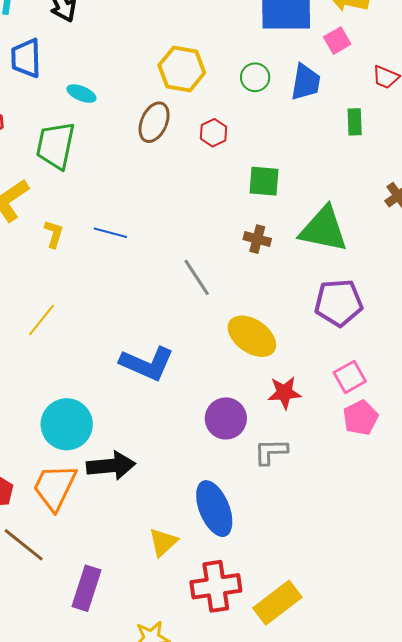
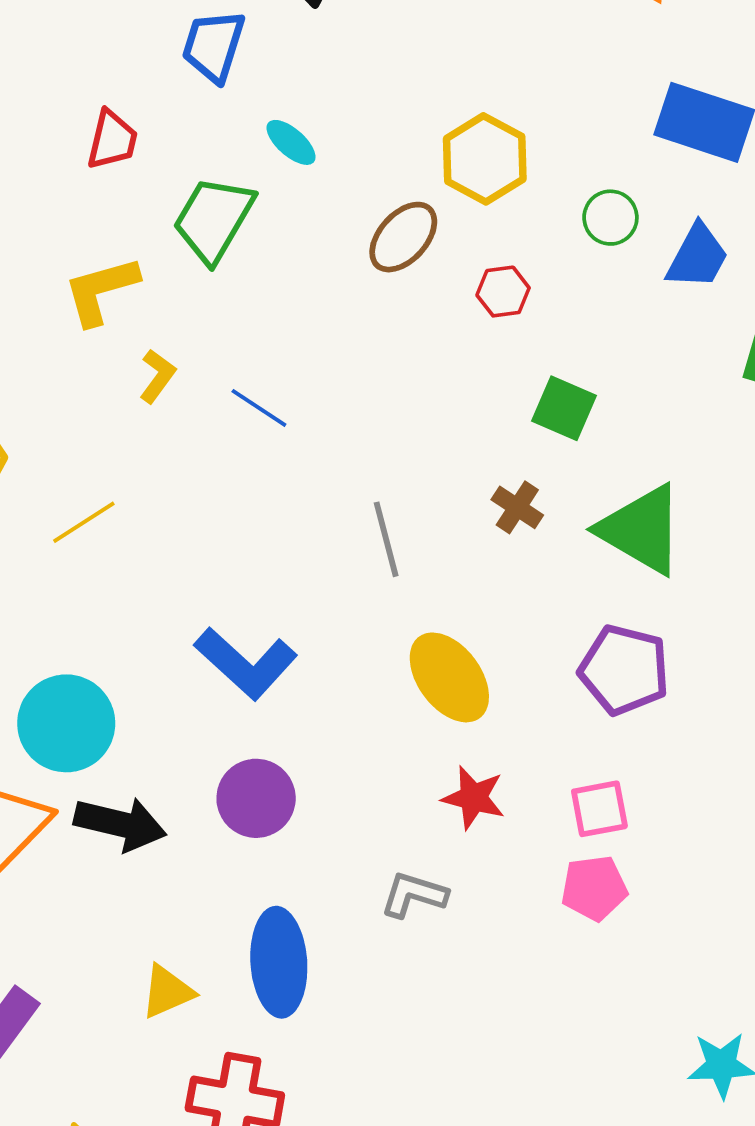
purple circle: (226, 418) -> (256, 798), moved

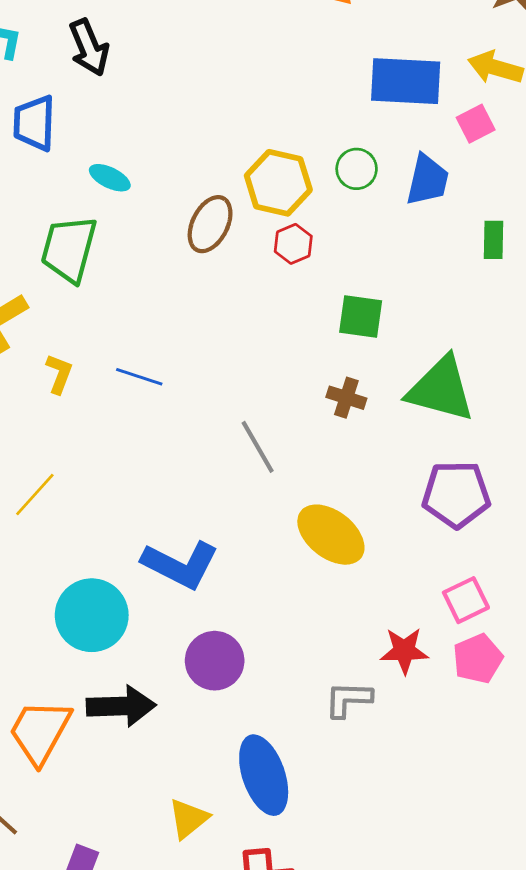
yellow hexagon: (485, 159) -> (278, 183), moved
cyan circle: (66, 723) -> (92, 615), moved
red star: (474, 798) -> (404, 651), moved

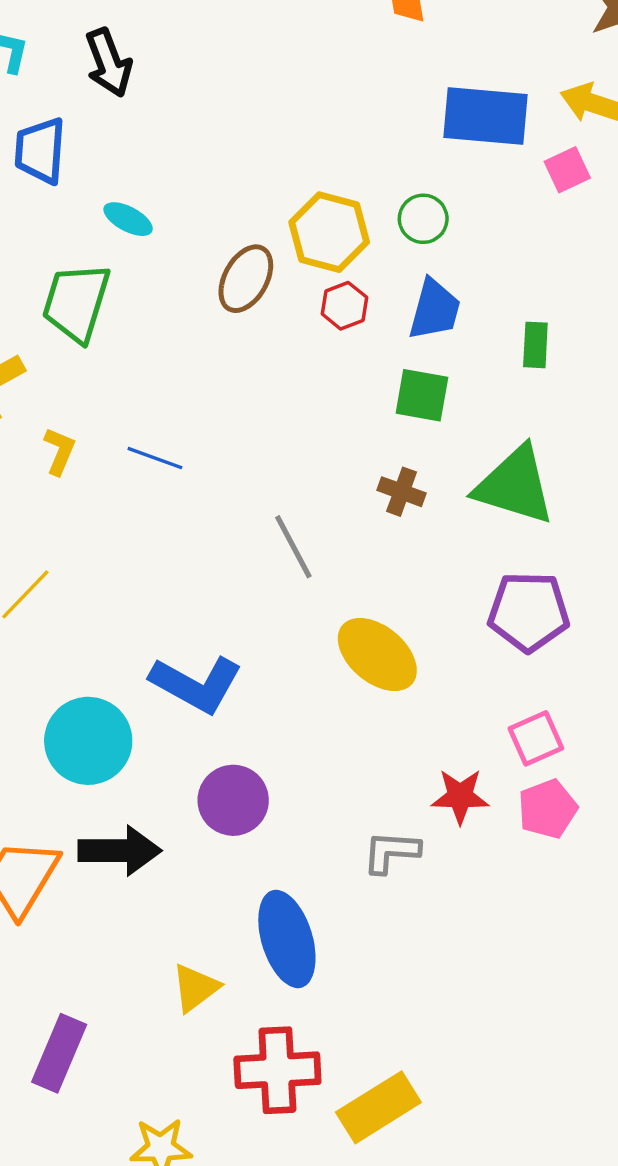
blue trapezoid: (427, 180) -> (435, 310), moved
green rectangle: (494, 240) -> (535, 345), moved

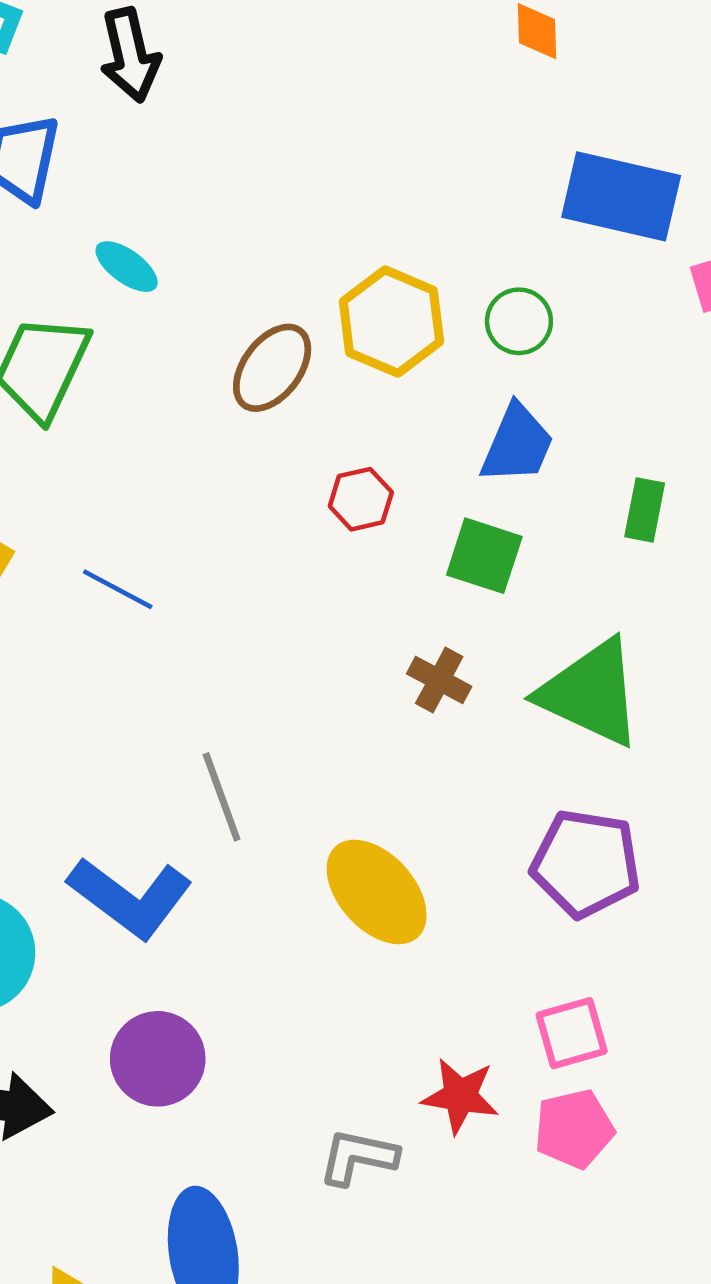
red hexagon: (344, 306) -> (361, 499), moved
gray line: (293, 547) -> (222, 797), moved

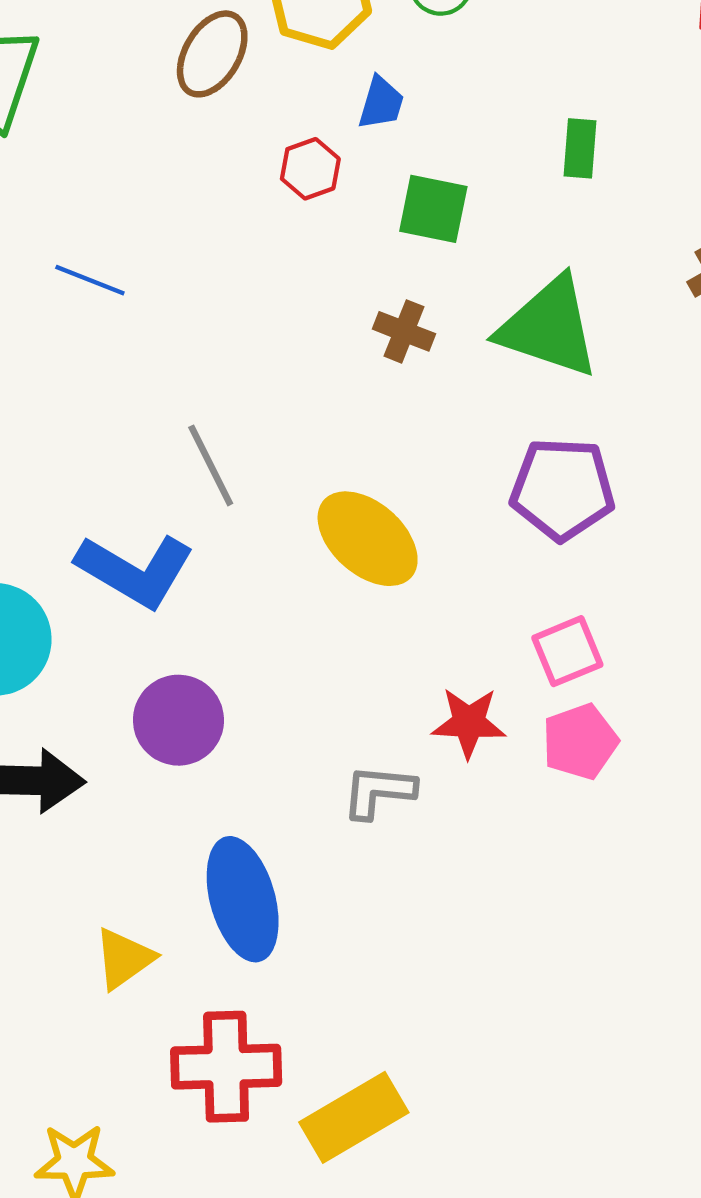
blue trapezoid: (517, 444) -> (381, 103), moved, size x0.7

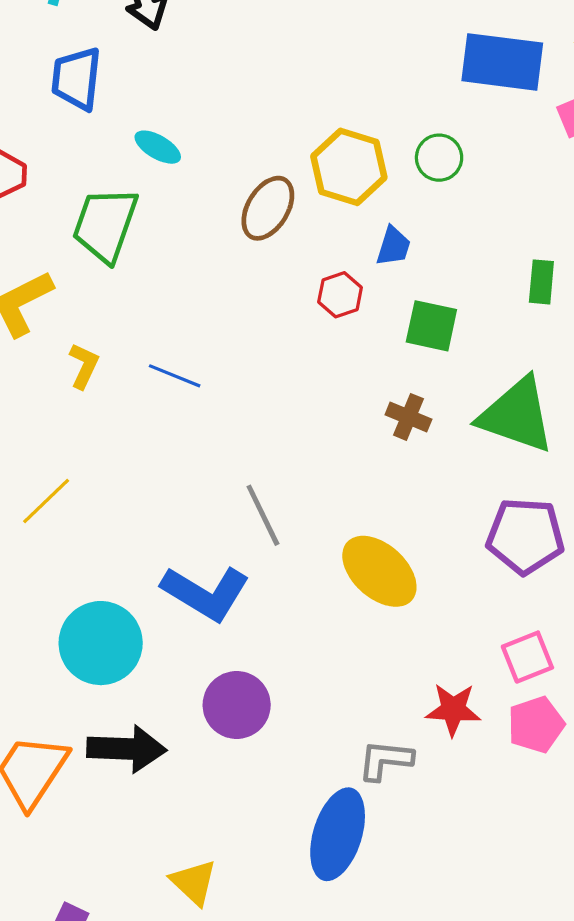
blue ellipse: (243, 899) -> (338, 834), moved, turned 32
yellow triangle: (124, 959) -> (194, 882), turned -42

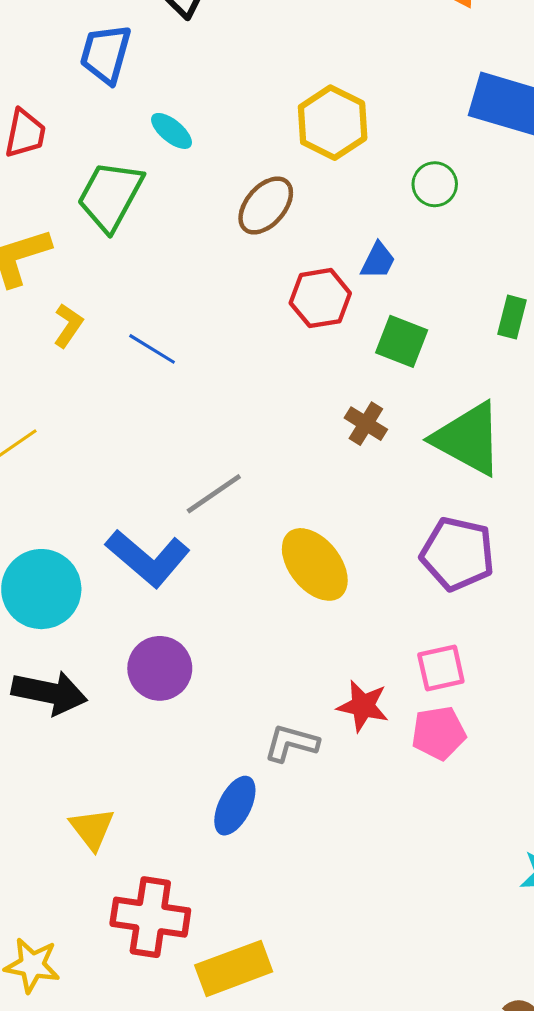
yellow hexagon: (349, 167) -> (333, 123), moved
red hexagon: (340, 295) -> (320, 298), size x1.4
gray line: (263, 515) -> (214, 494), turned 72
blue ellipse: (338, 834) -> (235, 806), size x0.7

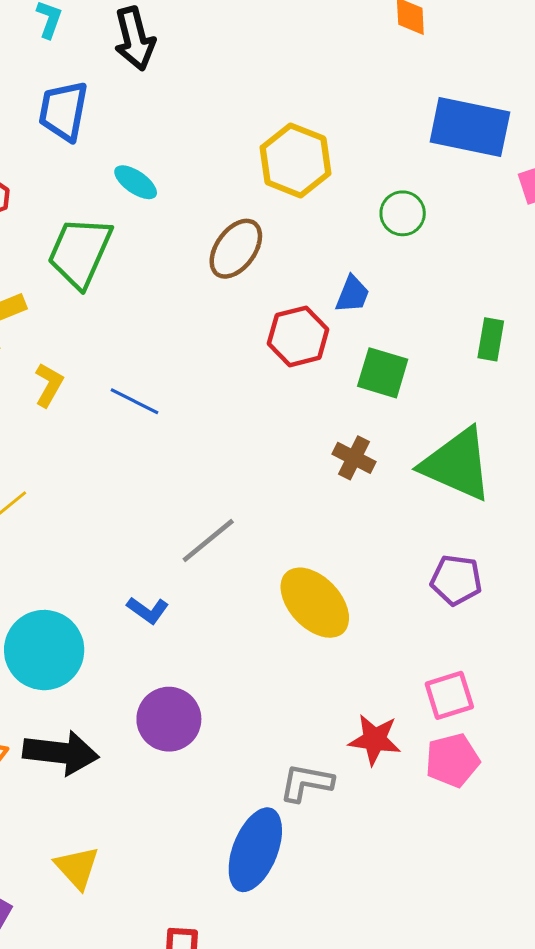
purple pentagon: (458, 554) -> (456, 580), size x0.7
blue L-shape: (148, 558) -> (148, 610), size x0.5
blue ellipse: (235, 806) -> (255, 850), size x1.4
yellow triangle: (92, 829) -> (77, 868), moved

